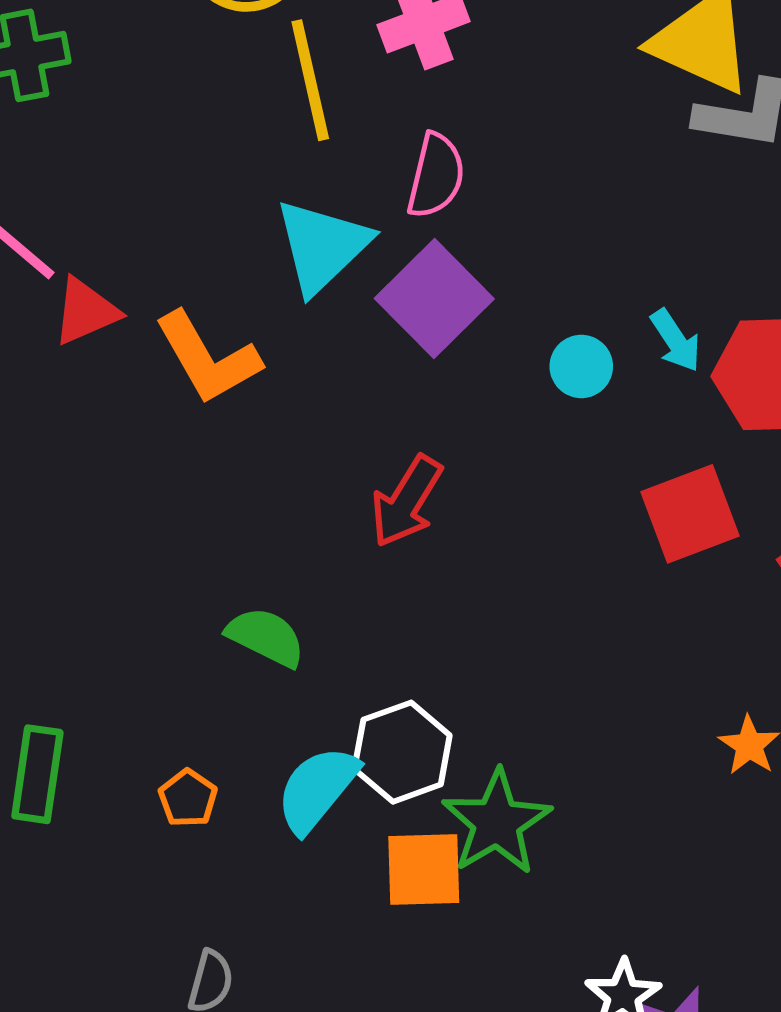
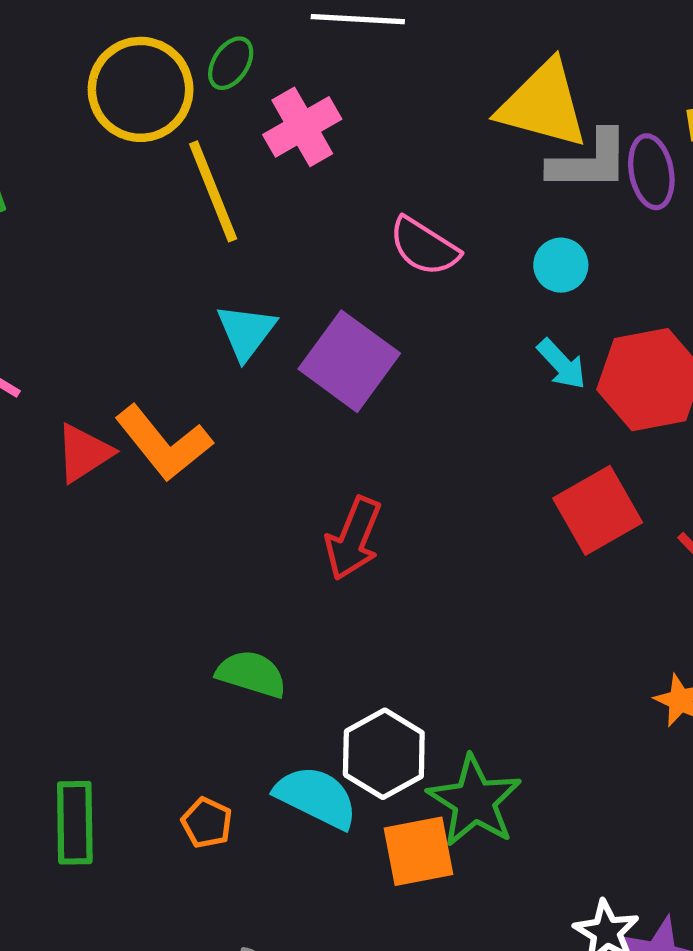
pink semicircle: (436, 176) -> (424, 247), moved, turned 118
cyan triangle: (322, 246) -> (246, 332), size x0.7
red triangle: (86, 311) -> (84, 453), moved
cyan circle: (581, 366) -> (561, 265), moved
cyan semicircle: (317, 789) -> (316, 797), turned 86

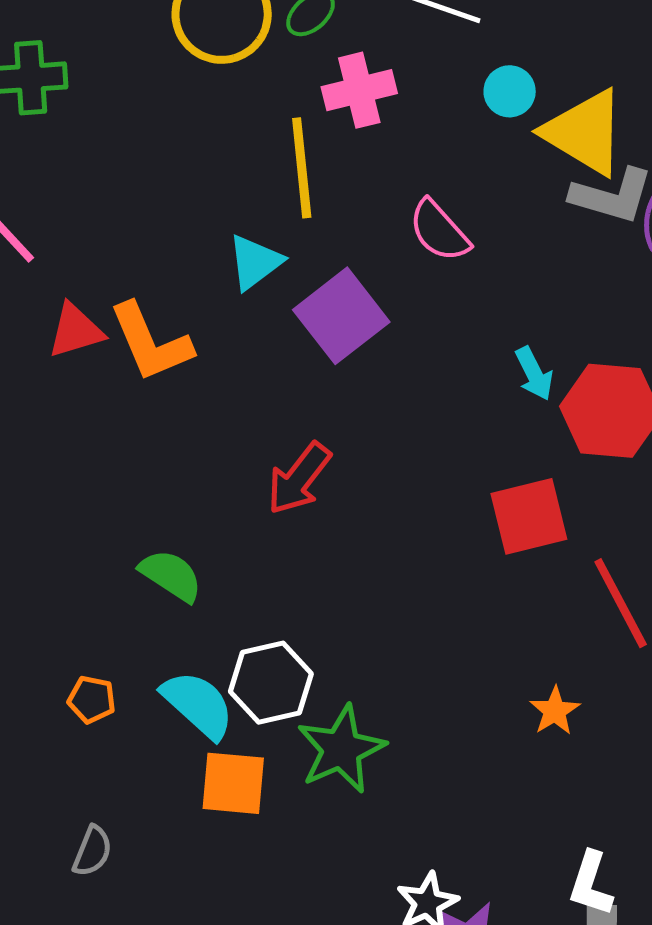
yellow line: (213, 191) -> (302, 168), moved
cyan circle: (561, 265) -> (510, 91), moved
orange pentagon: (207, 823) -> (92, 700), turned -30
orange square: (419, 851) -> (233, 783), moved

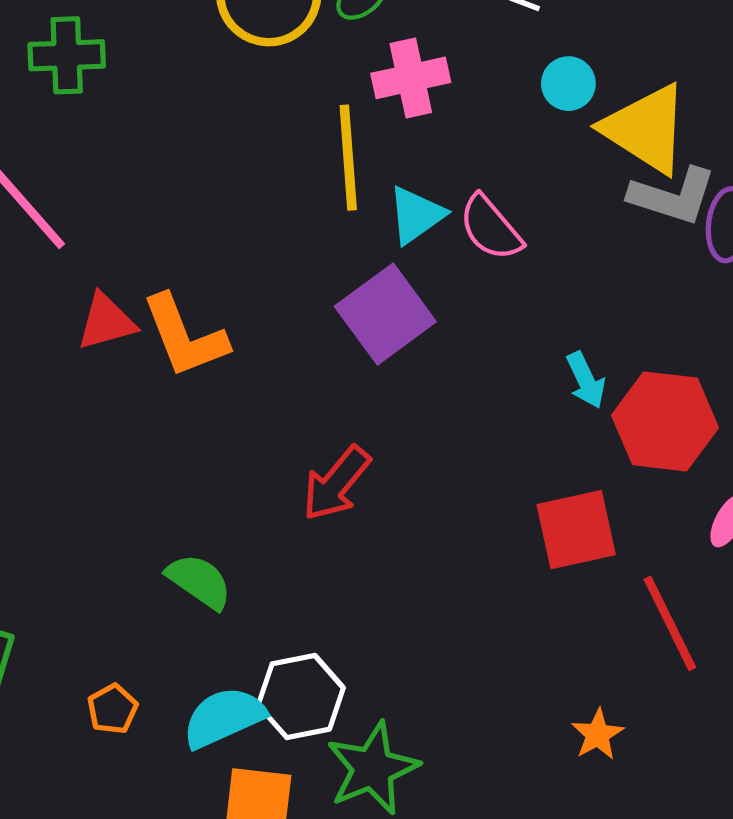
cyan triangle: (255, 262) -> (416, 215), moved
orange pentagon: (92, 700) -> (112, 709), turned 30
cyan semicircle: (198, 705) -> (224, 717), turned -68

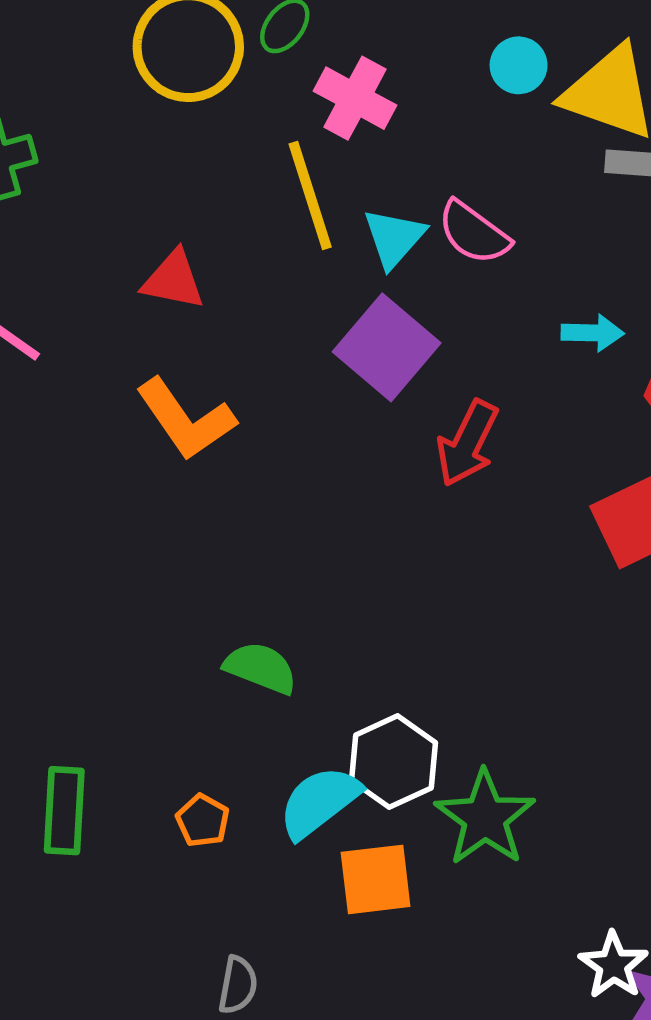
pink cross: (411, 78) -> (355, 98), turned -36
red triangle: (106, 322) -> (173, 280), moved, turned 40
cyan arrow: (586, 380) -> (593, 333), moved, turned -50
red arrow: (336, 483) -> (467, 443), moved

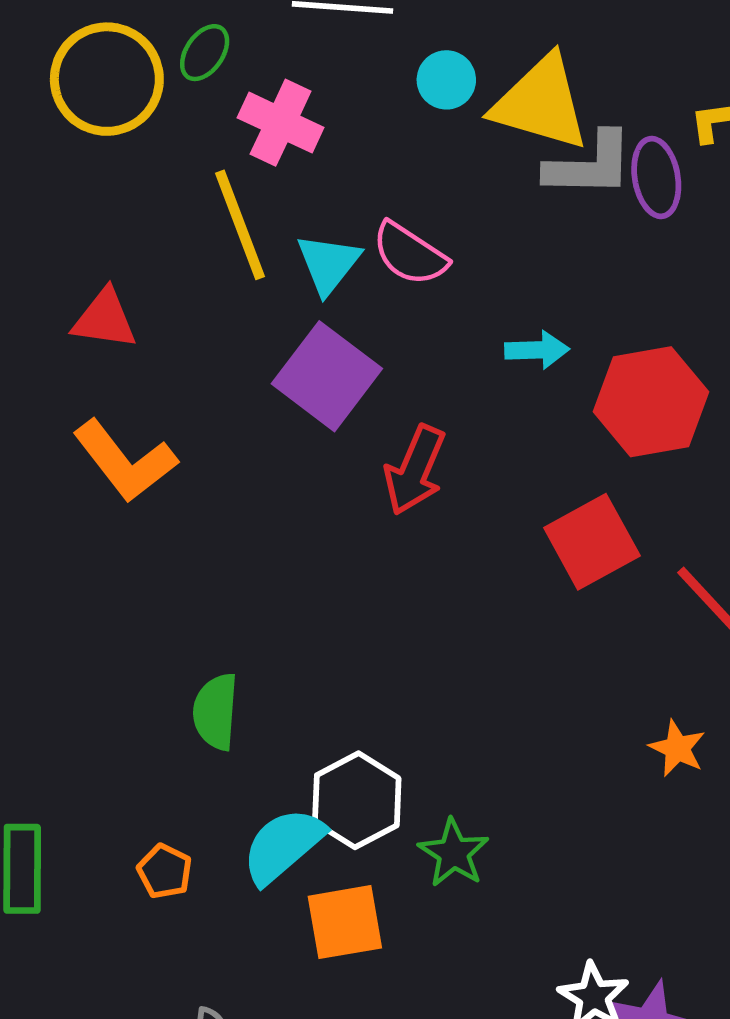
green semicircle: (261, 668) -> (216, 712), turned -104
green star: (485, 818) -> (454, 853), size x0.7

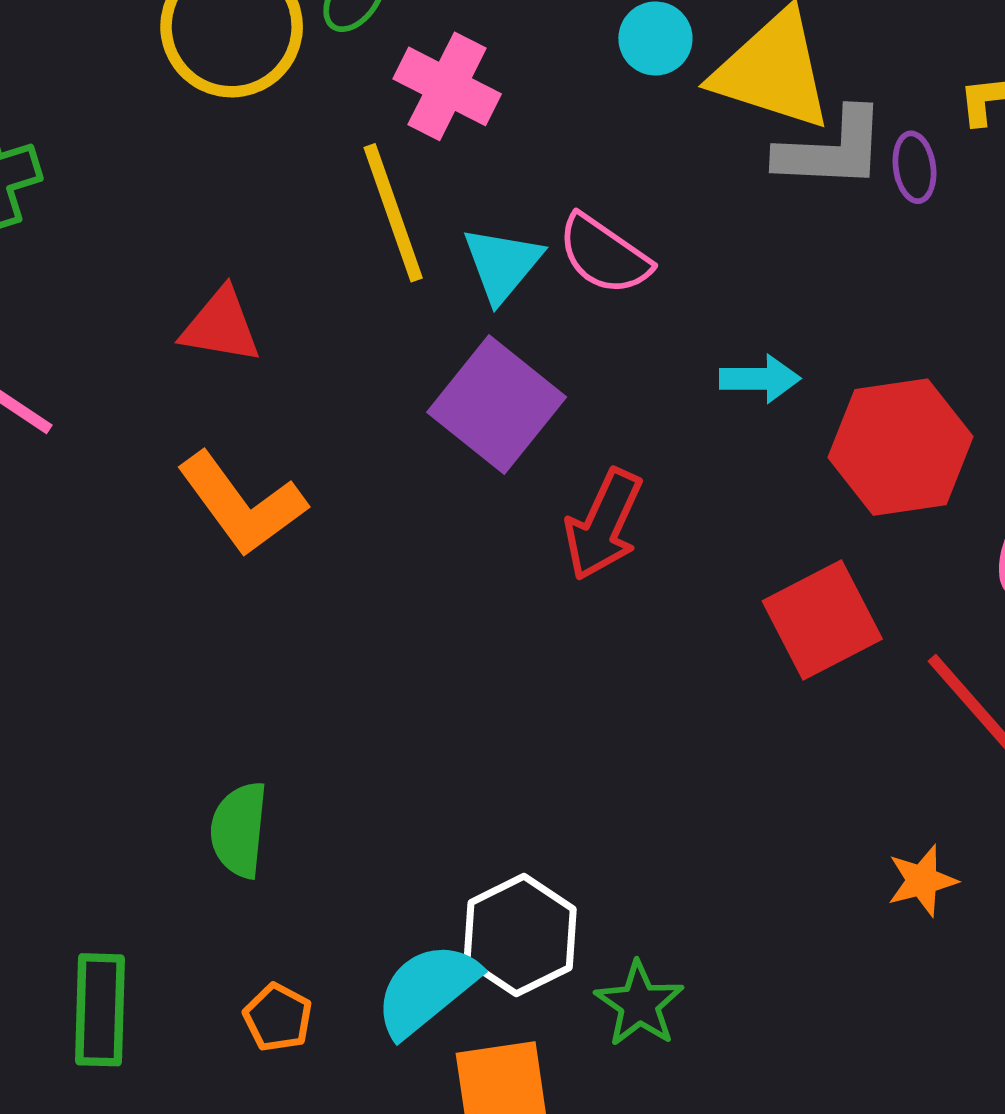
purple ellipse: (656, 178) -> (914, 167), size x0.7
green semicircle: (216, 712) -> (239, 830), moved
orange star: (677, 748) -> (922, 881), turned 30

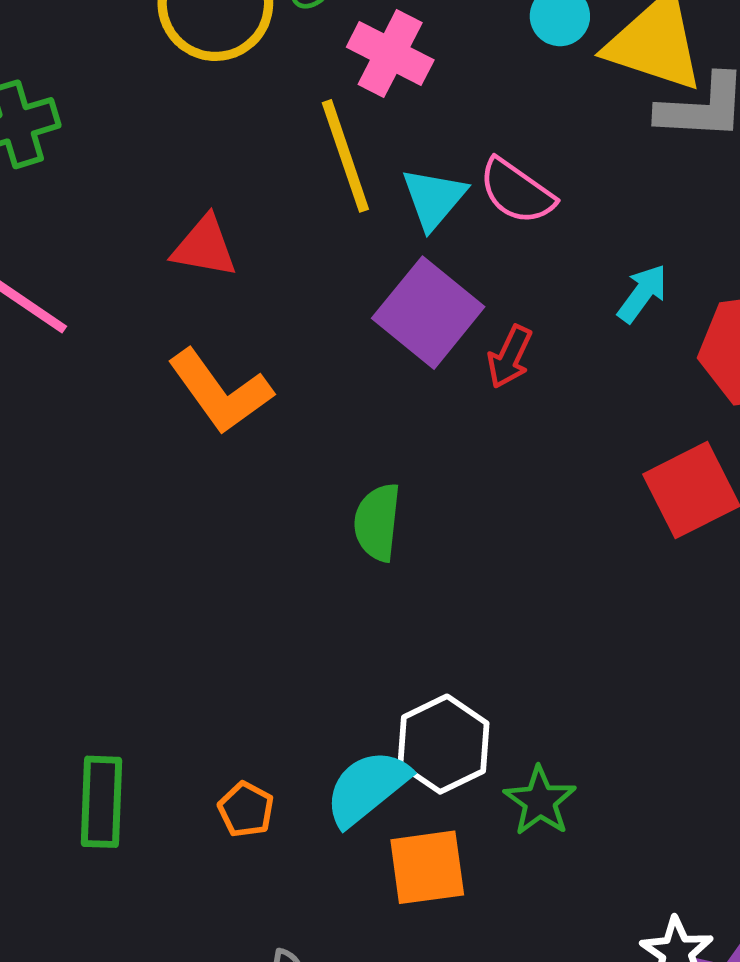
cyan arrow: (760, 379) -> (642, 293), turned -54
red arrow: (603, 525) -> (510, 357), moved, size x0.7
green semicircle: (239, 830) -> (377, 522), moved

